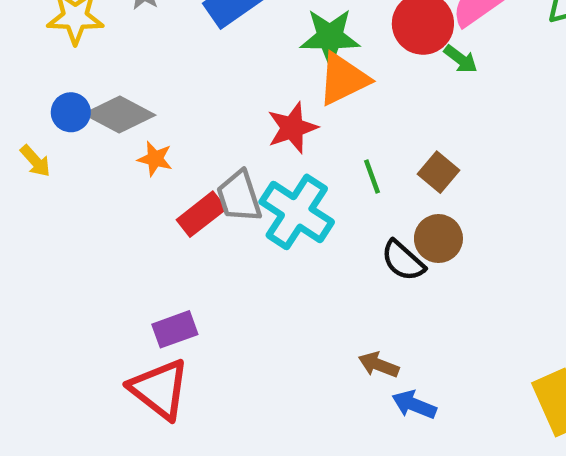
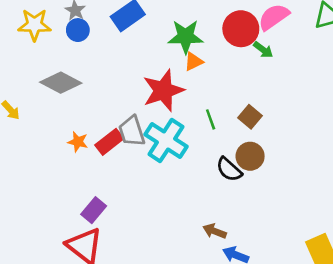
orange triangle: (343, 79) -> (194, 62), size x0.6
blue circle: (71, 112) -> (78, 30), moved
red star: (292, 128) -> (163, 91), size x1.4
orange star: (155, 159) -> (78, 142), moved
purple rectangle: (175, 329) -> (94, 210), turned -30

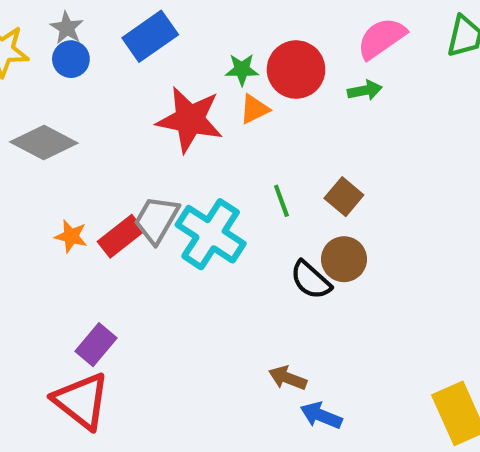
red circle: (241, 29) -> (296, 70), moved
green star: (186, 37) -> (242, 70), size x0.6
green arrow: (263, 50) -> (365, 90), turned -48
red star: (163, 91) -> (190, 120), moved, turned 30
gray trapezoid: (132, 131) -> (156, 220), turned 48

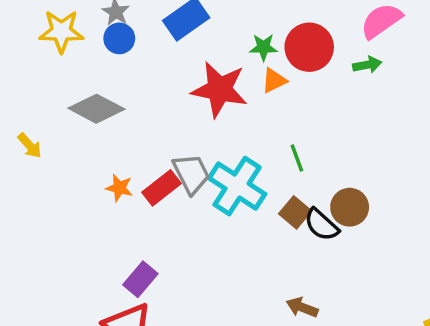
brown square: (344, 197) -> (295, 212), moved
gray trapezoid: (156, 220) -> (191, 174), turned 123

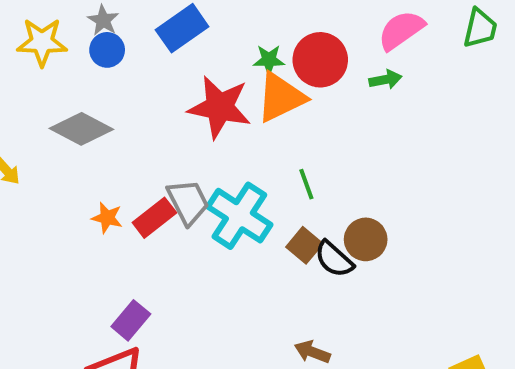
orange triangle: (274, 81) -> (281, 97), size x1.8

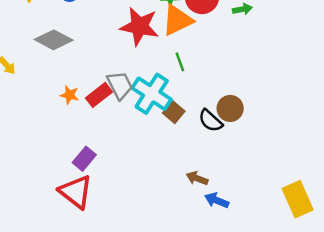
green line: (306, 184) -> (180, 62), moved
brown square: (304, 245) -> (174, 112), moved

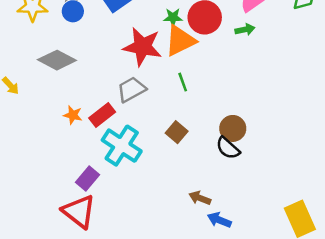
gray trapezoid: (120, 85) -> (131, 89), moved, turned -92
cyan cross: (152, 94) -> (122, 146), moved
black semicircle: (211, 121) -> (228, 148), moved

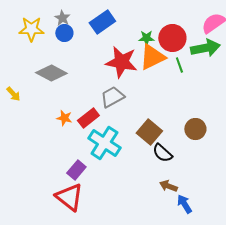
green arrow: (245, 30) -> (205, 48), size x1.8
green line: (183, 82) -> (179, 65), moved
brown square: (177, 132) -> (149, 132), size x1.4
black semicircle: (228, 148) -> (162, 153), moved
blue arrow: (219, 220) -> (184, 204), turned 36

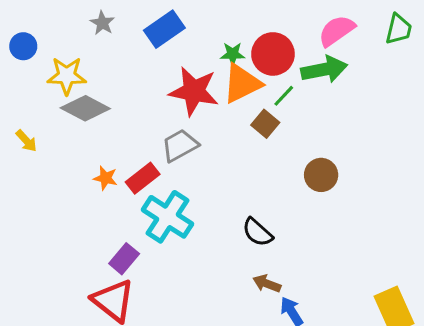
yellow star: (31, 29) -> (67, 76), moved
blue circle: (64, 33) -> (23, 46), moved
green line: (179, 65) -> (284, 96), turned 63
brown circle: (195, 129) -> (321, 175), moved
brown square: (149, 132) -> (265, 124), moved, size x0.7

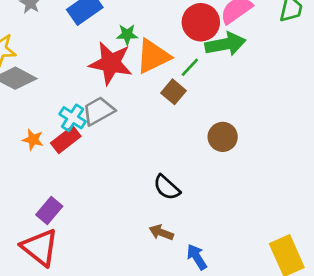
green star: (233, 54) -> (127, 35), moved
red circle: (273, 54) -> (201, 22), moved
cyan cross: (168, 217) -> (73, 118), moved, size x0.6
brown arrow: (267, 284) -> (161, 232), moved

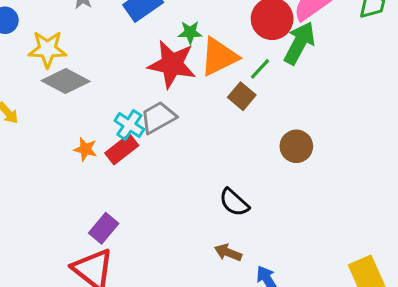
green arrow: (225, 44) -> (299, 43), turned -51

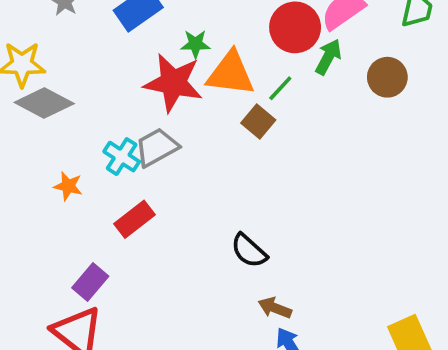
green arrow: (299, 43) -> (328, 57), size x0.7
orange triangle: (219, 57) -> (230, 74), turned 33
brown circle: (296, 146) -> (387, 77), moved
red rectangle: (122, 149) -> (135, 219), moved
brown arrow: (228, 253) -> (275, 308), moved

